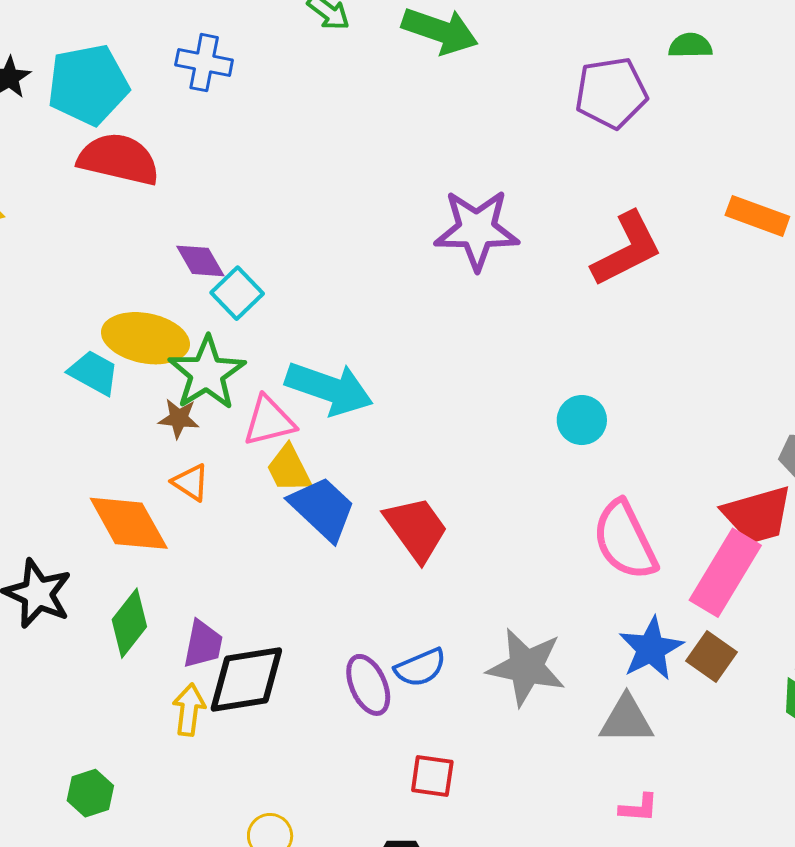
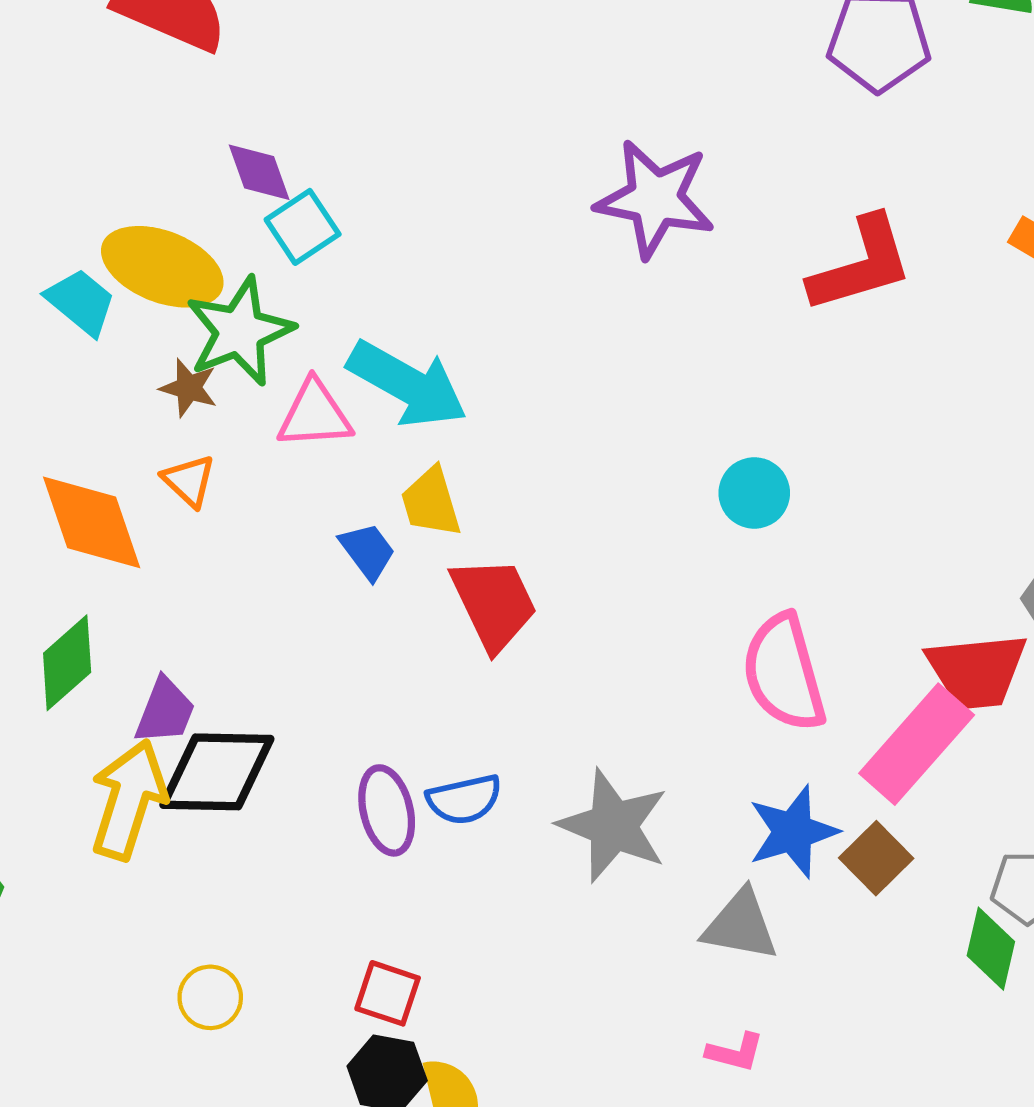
yellow trapezoid: (289, 469) -> (431, 502), moved
blue trapezoid: (323, 509) -> (368, 551), size x0.6
yellow arrow: (189, 710) -> (129, 800), size x1.6
red square: (432, 776) -> (388, 993), moved

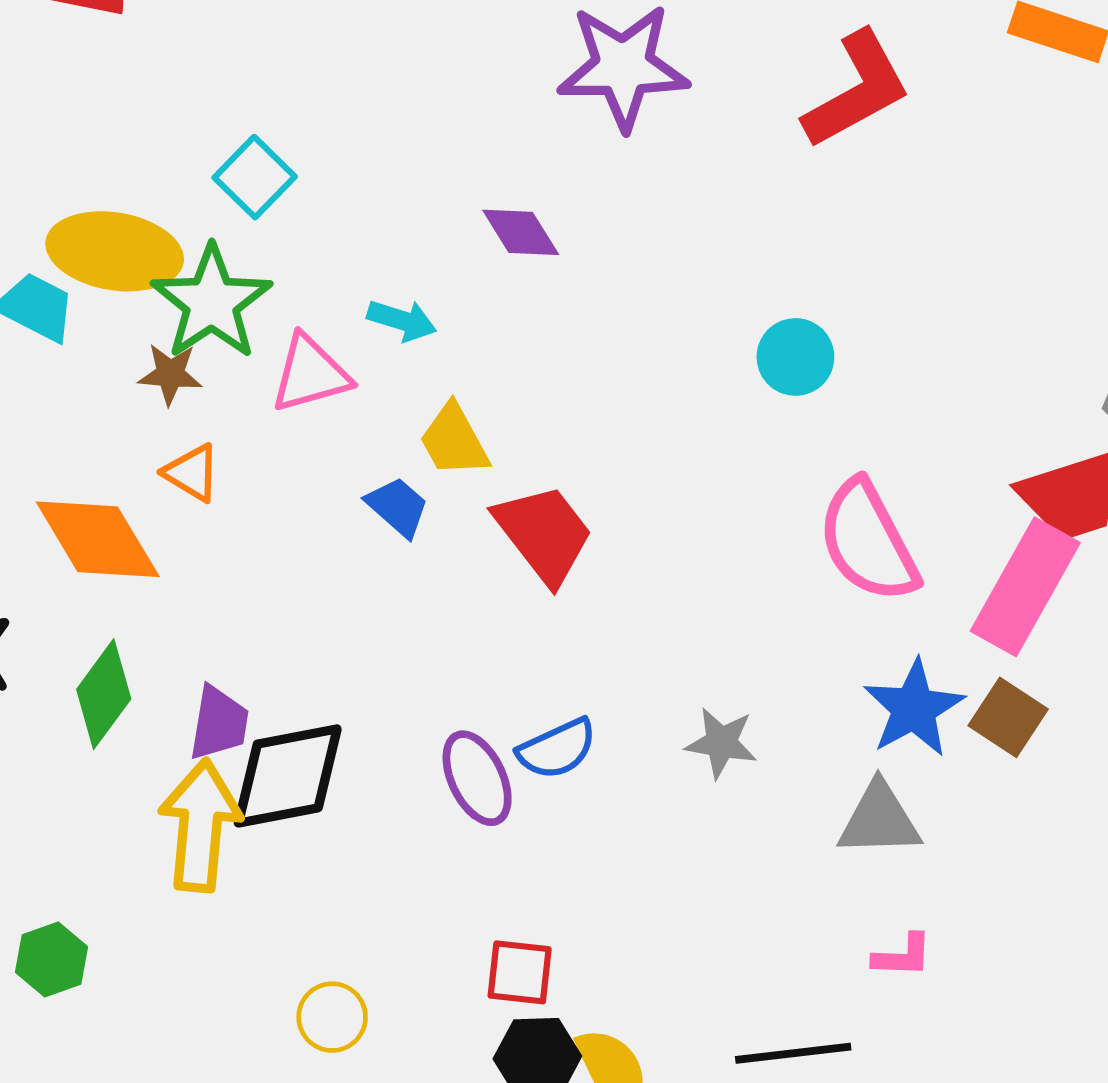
purple diamond: (259, 172) -> (521, 232), moved
cyan arrow: (407, 384) -> (402, 320), size x0.5
gray star: (613, 826) -> (721, 743), size x0.6

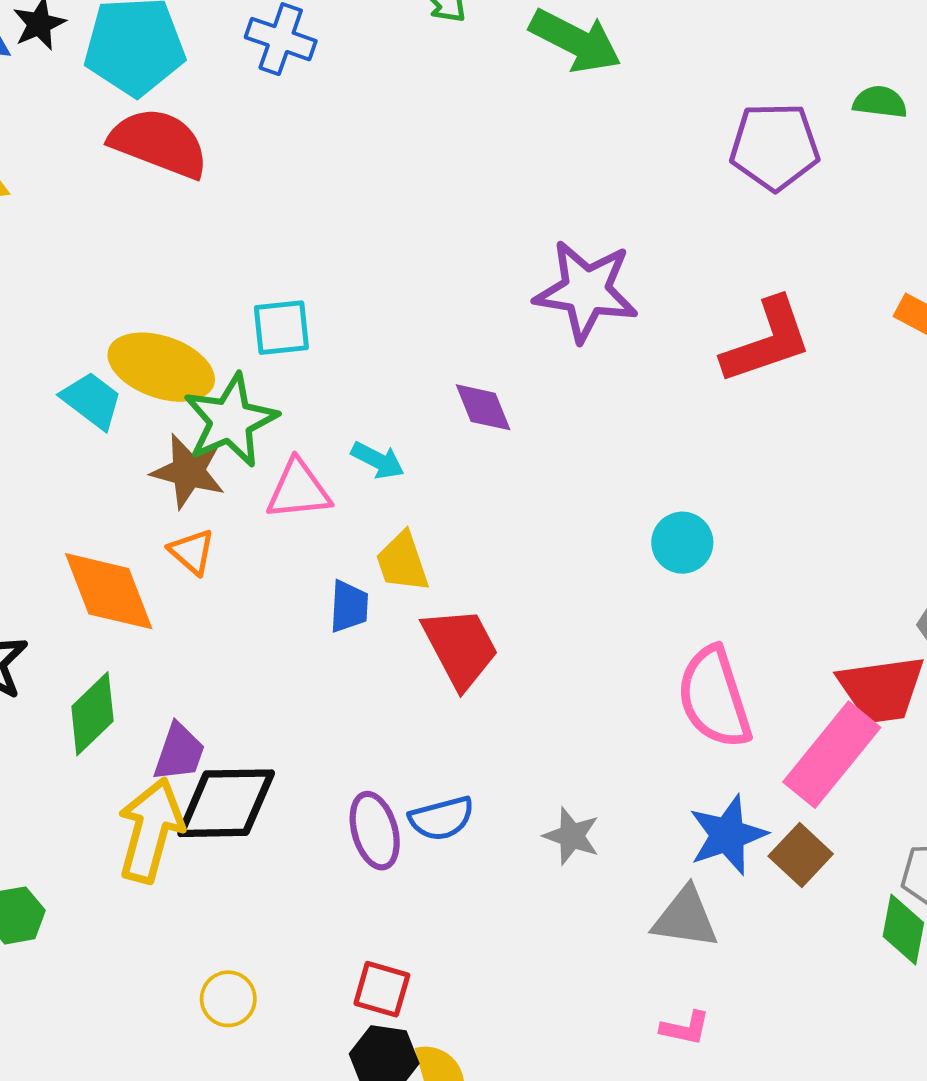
cyan square: (255, 177) -> (281, 328), turned 30
brown star: (170, 374) -> (188, 471), size x1.5
blue trapezoid: (398, 507) -> (349, 606), turned 42

